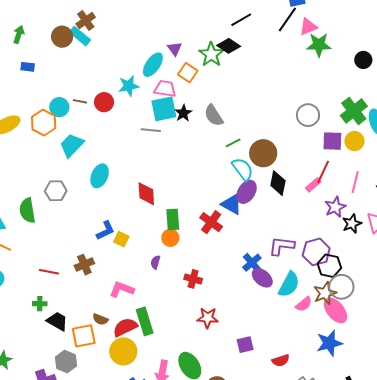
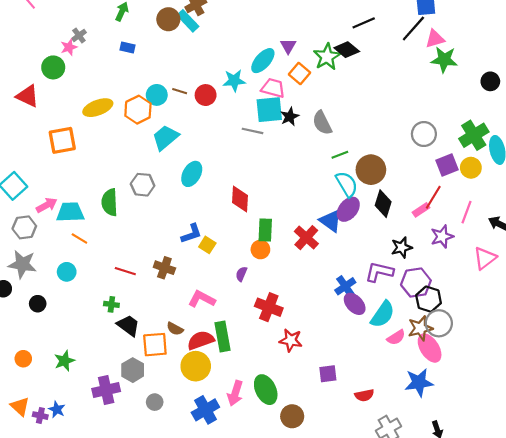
purple square: (332, 141) -> (447, 165), turned -30
black star: (352, 224) -> (402, 247), moved
brown cross: (84, 265) -> (164, 268), turned 36
red cross: (193, 279) -> (269, 307), moved, size x1.4

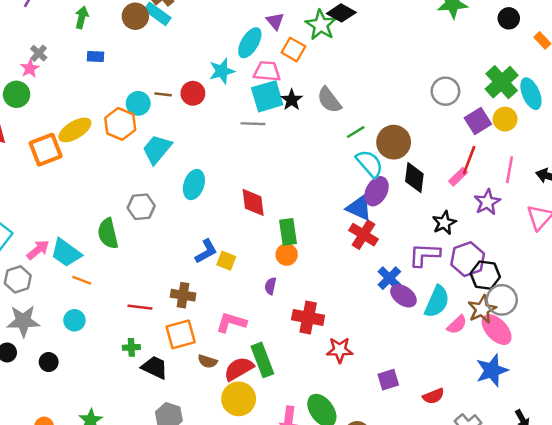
orange square: (62, 140) -> (46, 150), moved
cyan trapezoid: (70, 212) -> (66, 253), turned -132
red cross: (306, 238) -> (364, 235), moved
orange square: (155, 345) -> (181, 334), moved

